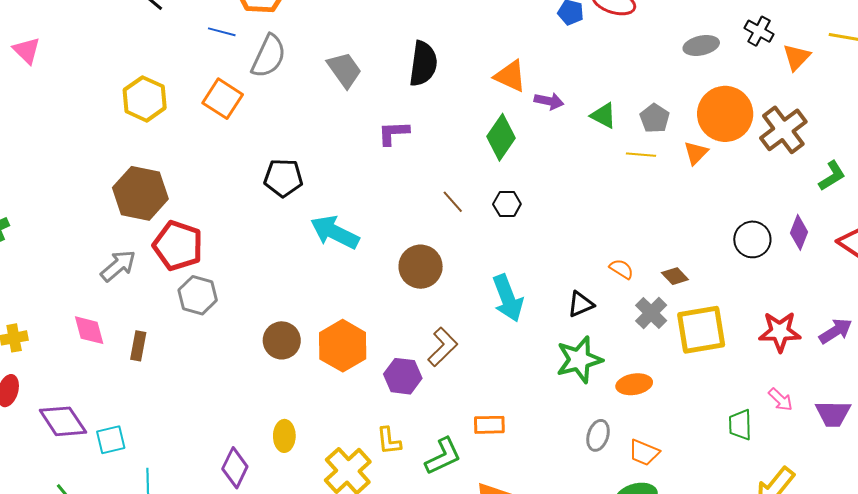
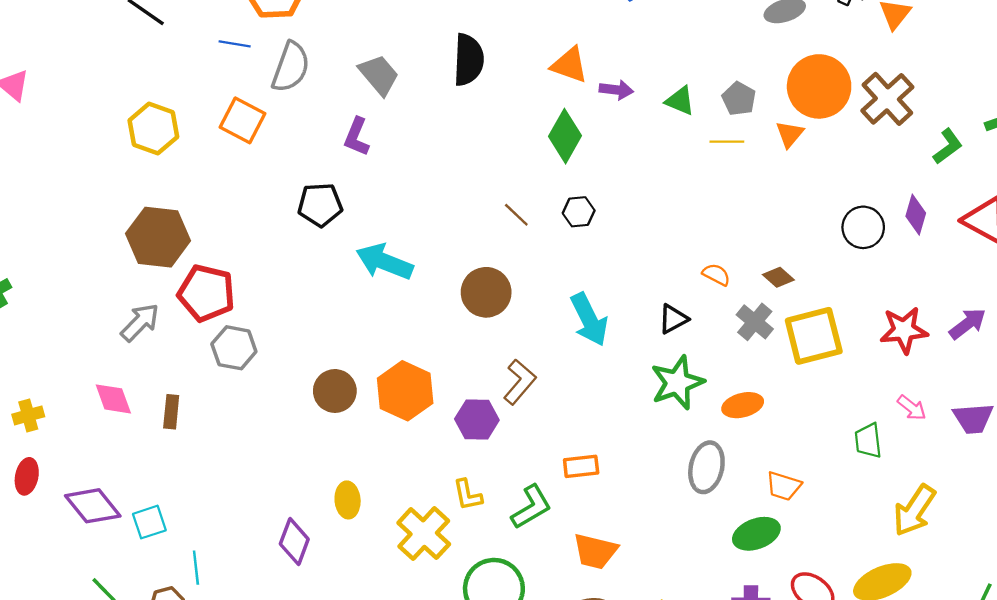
purple L-shape: (393, 133) -> (357, 137), moved, turned -60
gray ellipse: (598, 435) -> (706, 467), size x1.4
orange trapezoid: (644, 453) -> (784, 486), moved

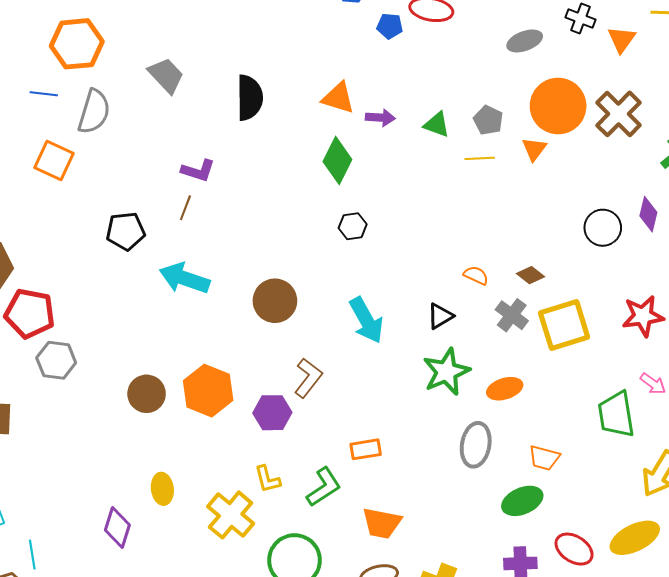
gray trapezoid: (379, 75) -> (166, 75), moved
purple L-shape: (357, 137) -> (198, 171), moved, turned -92
brown line: (516, 215) -> (185, 208), moved, turned 70
green trapezoid: (868, 441) -> (616, 414), size x1.5

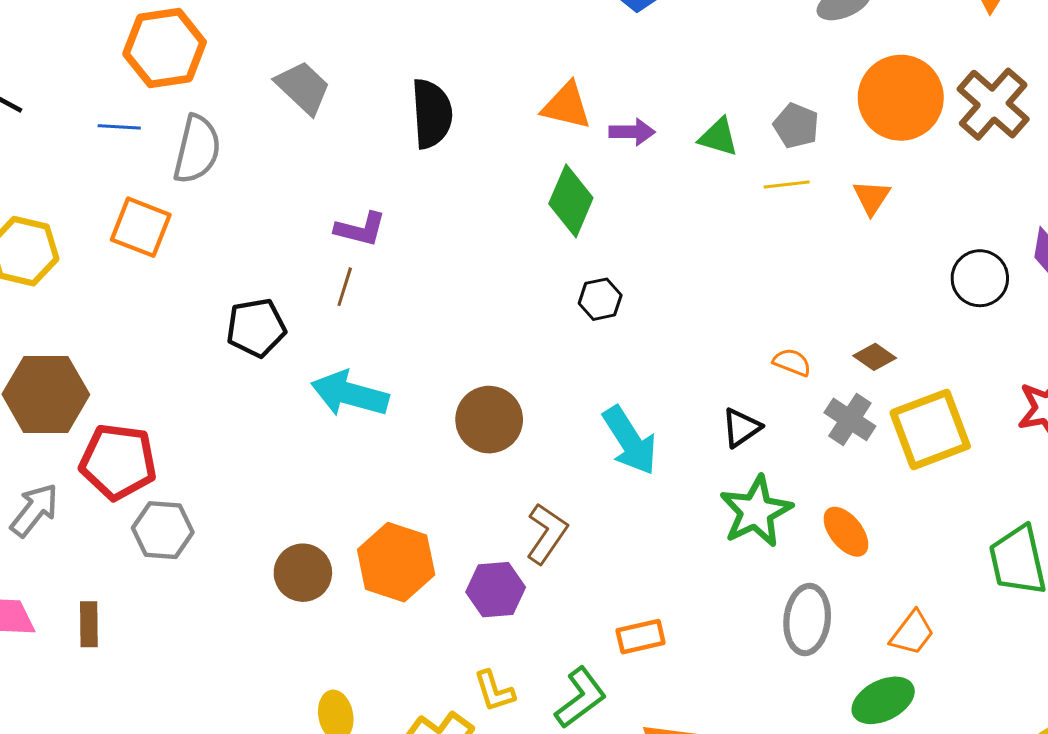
orange triangle: (534, 149) -> (872, 197), moved
orange ellipse: (505, 389) -> (846, 532), turned 72
orange trapezoid: (544, 458) -> (912, 633), turned -64

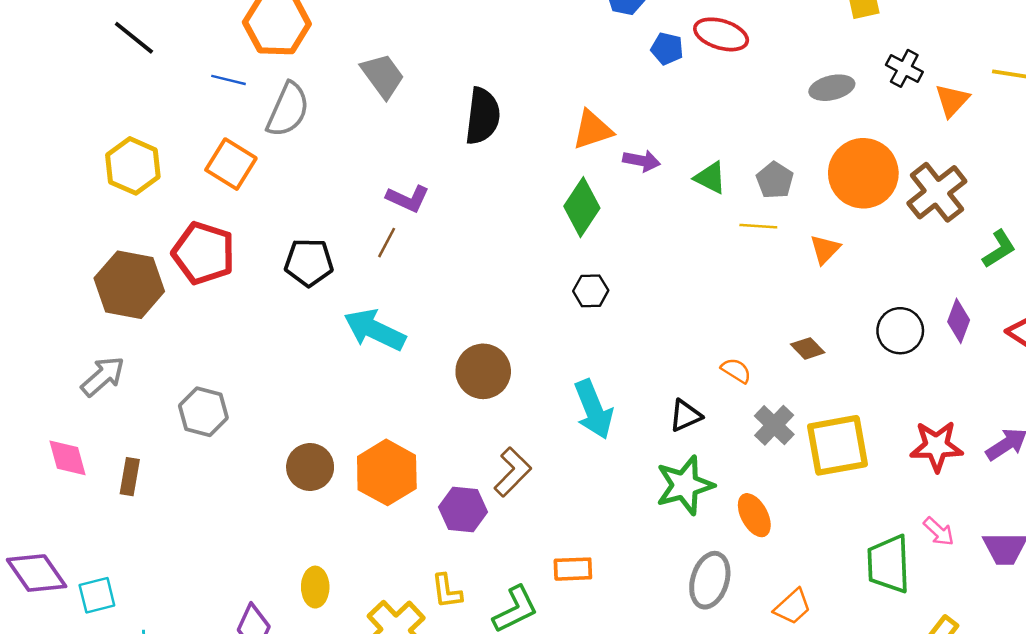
orange triangle: (566, 106) -> (592, 130), turned -42
brown diamond: (875, 357) -> (808, 348), moved
red pentagon: (118, 462) -> (204, 253), moved

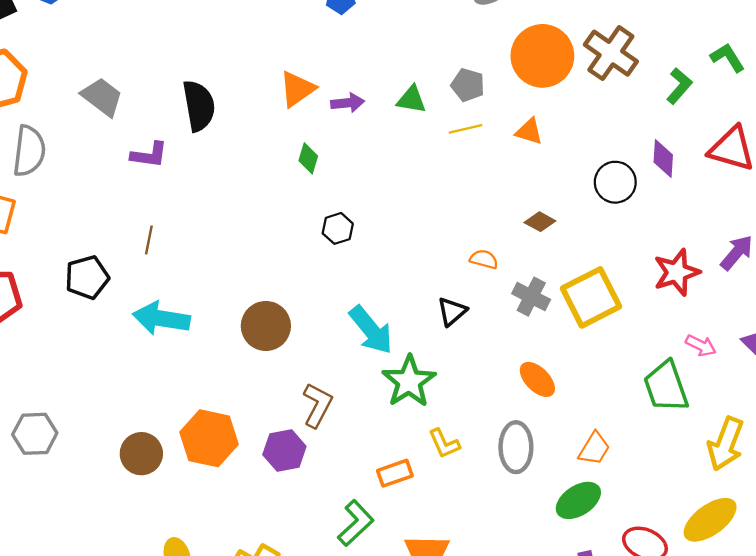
purple L-shape: (408, 198) -> (149, 155), moved
green diamond: (582, 207) -> (308, 158), size x0.6
orange triangle: (825, 249) -> (529, 131), turned -40
green star: (685, 485) -> (409, 381), moved
yellow L-shape: (447, 591) -> (444, 444), moved

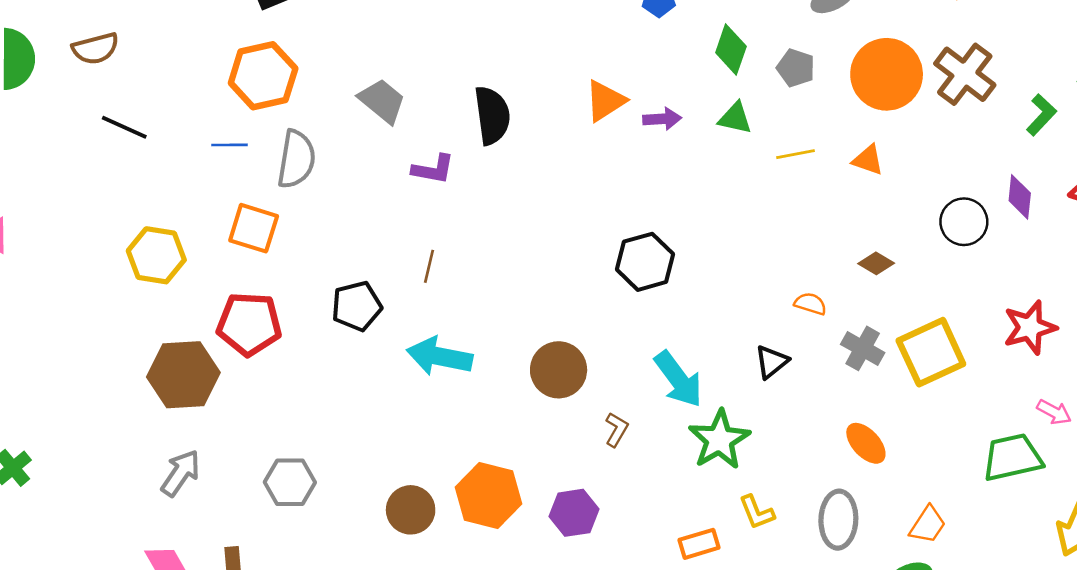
gray pentagon: (468, 85) -> (796, 68), moved
green diamond: (308, 158) -> (731, 49), moved, size x1.4
black hexagon: (338, 228) -> (645, 262), size x1.6
green trapezoid: (666, 387) -> (1012, 457), turned 94
brown L-shape: (317, 405) -> (616, 430), moved, size x0.7

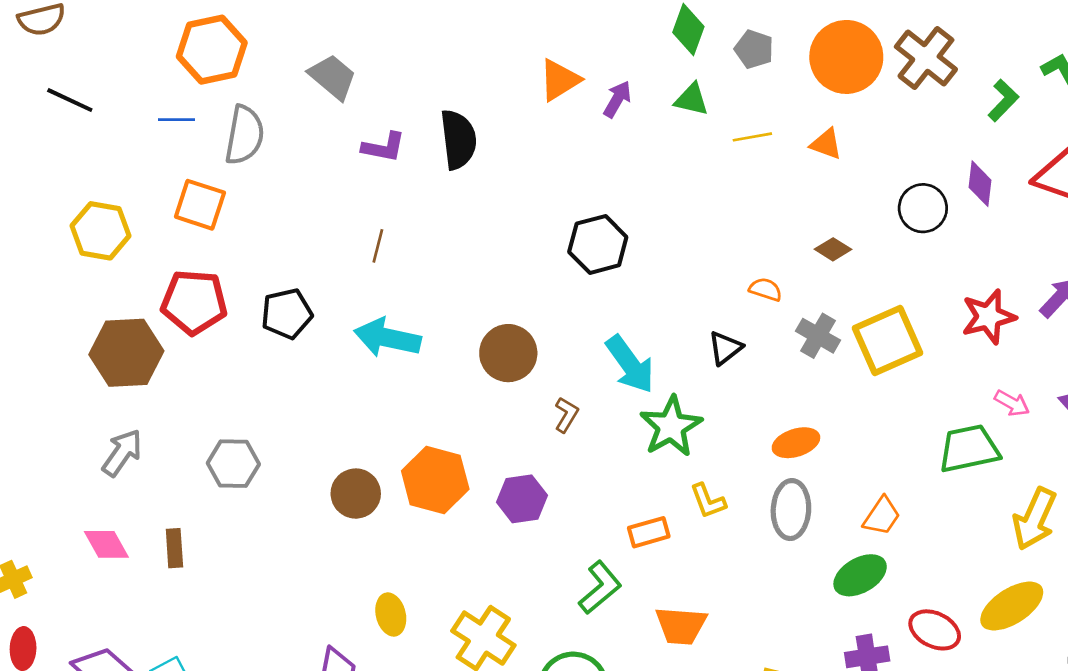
black semicircle: (492, 115) -> (458, 139), moved
purple arrow: (662, 119) -> (617, 99), turned -57
black pentagon: (357, 306) -> (287, 314), moved
orange ellipse: (866, 443) -> (796, 443), moved, turned -66

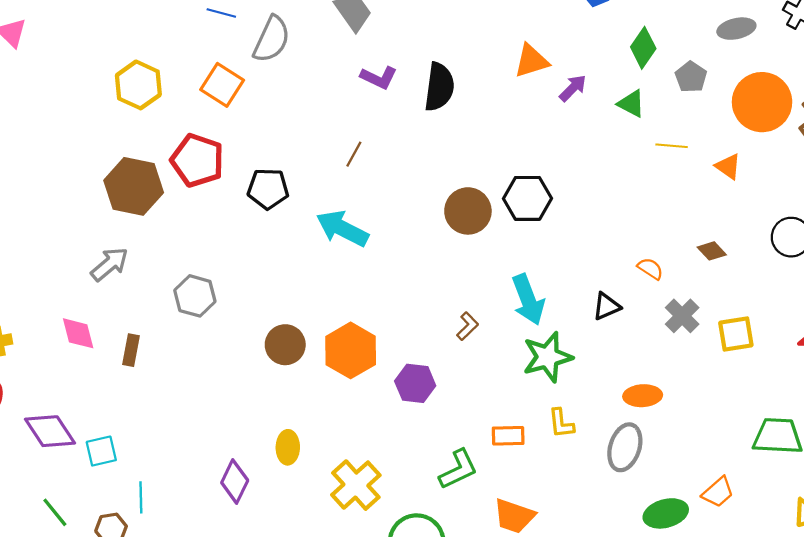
yellow square: (888, 340) -> (736, 334), size x0.7
brown circle: (508, 353) -> (468, 211), moved
orange trapezoid: (882, 516) -> (718, 492), moved

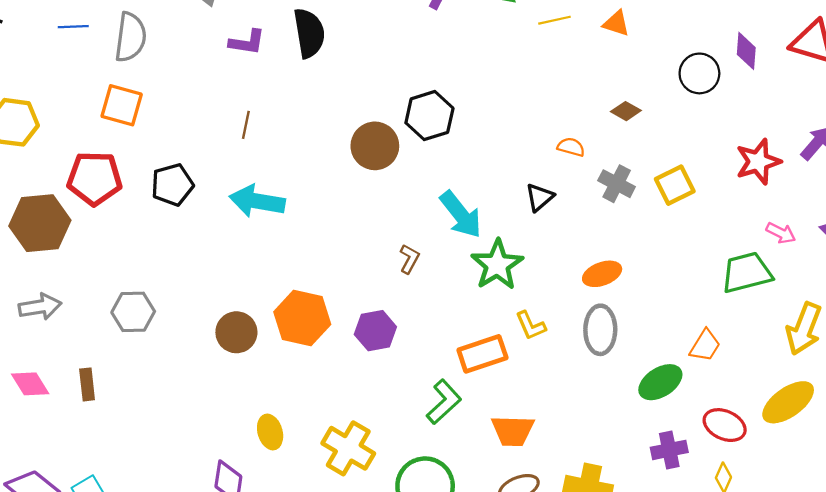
orange square: (222, 85) -> (122, 105), moved
gray arrow: (110, 264) -> (40, 307), turned 48
orange rectangle: (508, 436) -> (482, 354), size x1.4

